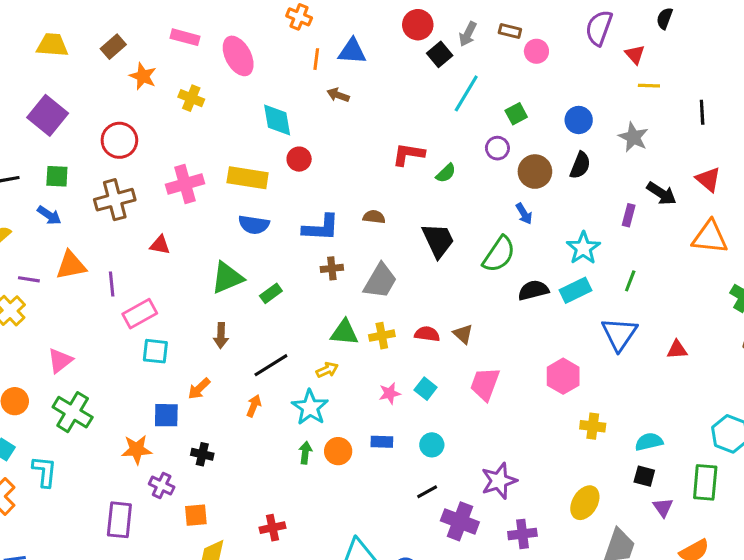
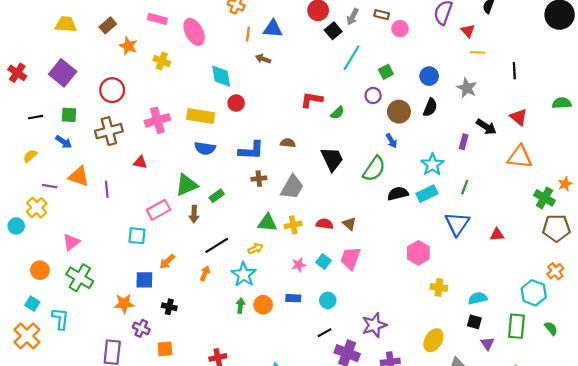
orange triangle: (71, 265) -> (79, 176), turned 30
pink rectangle: (140, 314) -> (158, 210), moved
brown arrow: (221, 336) -> (194, 214), moved
pink trapezoid: (485, 384) -> (350, 258), moved

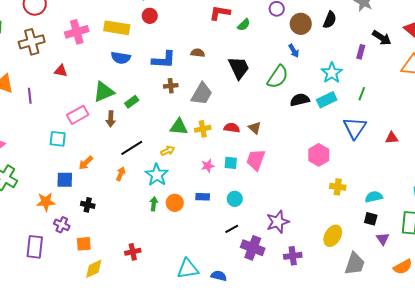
cyan square: (323, 262) -> (231, 163), turned -32

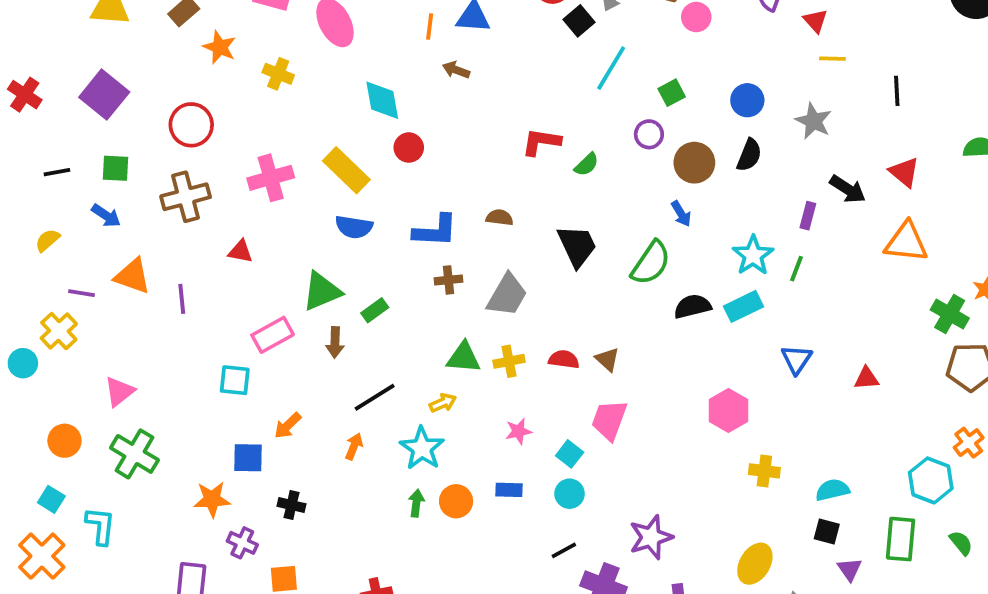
yellow rectangle: (117, 28) -> (346, 170), turned 35
green line: (362, 94) -> (797, 269), moved
blue triangle: (355, 128) -> (797, 359), size x0.7
cyan square: (231, 163) -> (570, 454), moved, turned 32

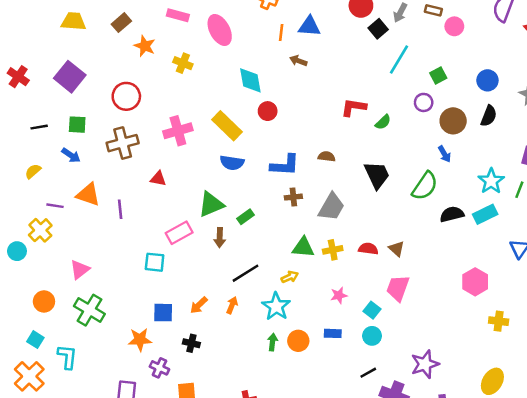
orange arrow: (288, 426) -> (199, 305), moved

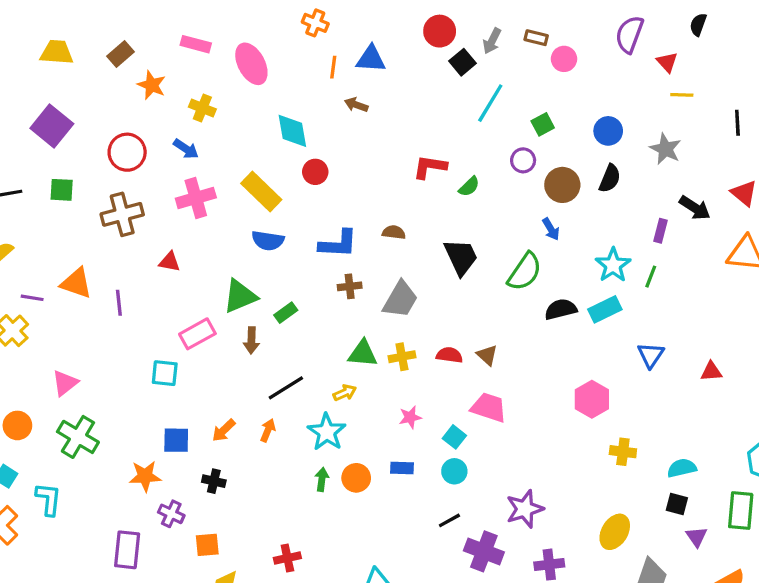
blue arrow: (71, 155) -> (186, 149), moved
pink trapezoid: (398, 288) -> (489, 407), turned 88

